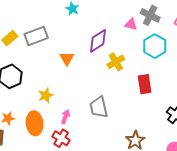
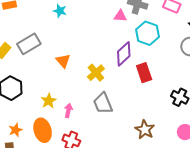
purple diamond: (98, 41) -> (124, 54), moved
yellow cross: (116, 62) -> (96, 73), moved
pink arrow: (65, 117) -> (68, 111), moved

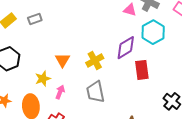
gray rectangle: (29, 44) -> (35, 19), size x0.6
orange triangle: (63, 61) -> (62, 60), moved

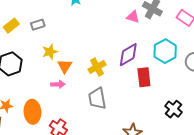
cyan hexagon: (153, 32) -> (165, 51), moved
yellow star: (43, 79) -> (50, 52), moved
pink arrow: (60, 92) -> (58, 84), moved, turned 64

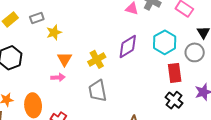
yellow star: (50, 52) -> (54, 32), moved
red rectangle: (144, 77) -> (175, 73), moved

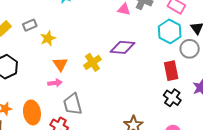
cyan hexagon: (165, 42) -> (170, 31), moved
purple diamond: (128, 46) -> (123, 47), turned 40
gray trapezoid: (98, 91) -> (73, 104), moved

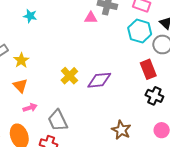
purple diamond: (123, 47) -> (99, 80), moved
orange triangle: (60, 64) -> (20, 86), moved
pink arrow: (55, 83) -> (30, 108), moved

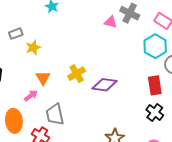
orange triangle: (20, 86) -> (43, 78), moved
pink arrow: (30, 108) -> (31, 96), turned -32

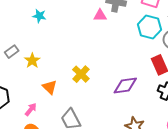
purple diamond: (105, 85) -> (125, 85), moved
pink arrow: (31, 96) -> (31, 109), moved

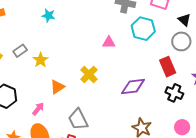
pink triangle: (100, 15) -> (109, 42), moved
cyan hexagon: (149, 27) -> (143, 29), moved
orange triangle: (50, 87) -> (57, 87), turned 42

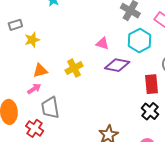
purple diamond: (133, 87) -> (117, 65), moved
pink arrow: (38, 109) -> (34, 89), moved

